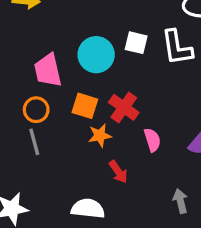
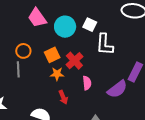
white L-shape: (177, 48) -> (105, 44), moved
pink trapezoid: (48, 70) -> (37, 18), moved, turned -35
orange square: (85, 106) -> (52, 55), turned 35

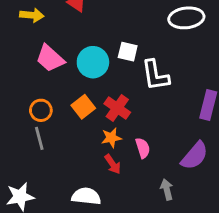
orange star: (57, 74) -> (111, 138), moved
pink semicircle: (87, 83) -> (143, 148), moved
purple semicircle: (117, 89) -> (195, 156), moved

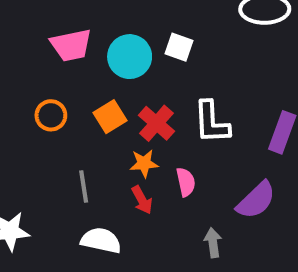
pink trapezoid: (50, 58) -> (71, 45), turned -60
white L-shape: (155, 75) -> (212, 122), moved
gray line: (39, 138) -> (84, 186), moved

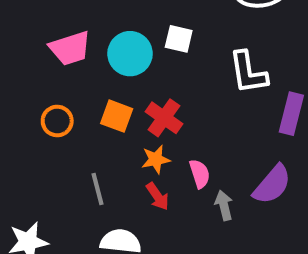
orange square: (110, 117) -> (117, 116), turned -32
white L-shape: (212, 122) -> (248, 73), moved
gray arrow: (213, 243) -> (224, 205), moved

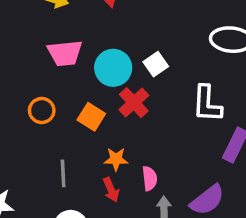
white square: (179, 39) -> (156, 64), turned 30
red cross: (164, 118) -> (134, 103), moved

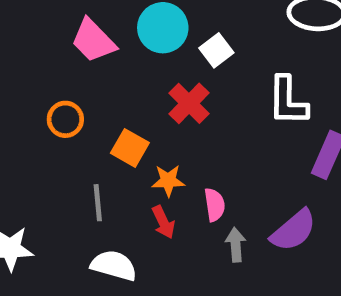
pink trapezoid: (65, 53) -> (93, 41), turned 54
cyan circle: (113, 68) -> (163, 28), moved
orange square: (91, 117) -> (130, 148), moved

